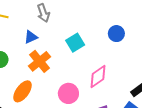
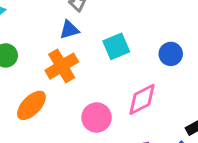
blue circle: (116, 34) -> (171, 54), moved
blue triangle: (31, 37) -> (69, 30), moved

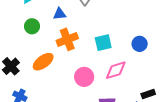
blue triangle: (69, 30) -> (60, 14), moved
cyan square: (116, 46) -> (103, 43), moved

